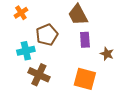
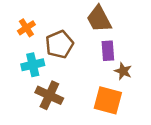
orange cross: (21, 13) -> (26, 28), moved
brown star: (107, 54) -> (123, 71), moved

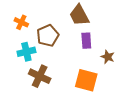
orange cross: (26, 28) -> (21, 22), turned -32
brown star: (123, 71) -> (108, 57), moved

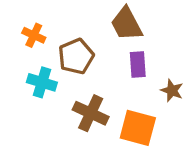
cyan cross: (26, 52) -> (42, 82), turned 30
brown cross: (40, 76) -> (91, 113), moved

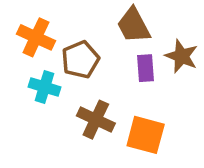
orange cross: (34, 35) -> (36, 37), size x1.5
brown star: (172, 90) -> (181, 56), moved, size x1.4

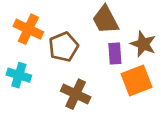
cyan cross: (44, 87) -> (19, 75), moved
orange square: (146, 135) -> (136, 81), moved, turned -36

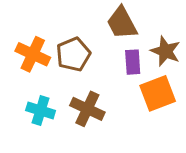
orange cross: (28, 29) -> (33, 54), moved
cyan cross: (19, 75) -> (41, 110), moved

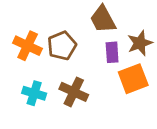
brown star: (165, 51) -> (140, 43), turned 30

